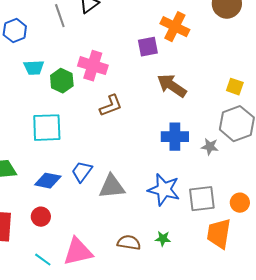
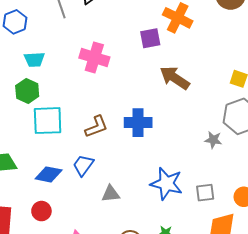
green hexagon: (62, 81) -> (27, 91), moved
brown L-shape: (111, 106) -> (96, 127), moved
blue cross: (175, 137) -> (138, 123), moved
gray triangle: (112, 187) -> (111, 194), moved, size x0.7
gray square: (202, 199) -> (205, 193), size x0.7

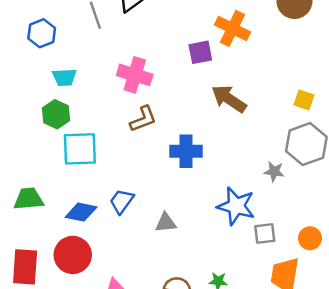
brown L-shape: (96, 127) -> (143, 119), moved
blue star: (167, 184) -> (236, 206), moved
gray triangle: (111, 194) -> (166, 223), moved
red circle: (41, 211) -> (73, 255), size x1.6

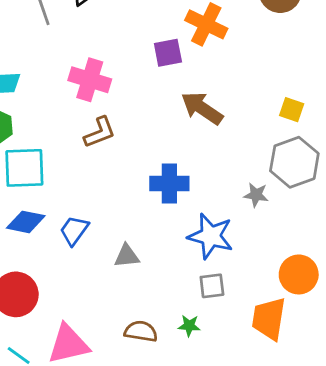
blue cross: (186, 151) -> (169, 184), moved
blue diamond: (81, 212) -> (26, 222), moved
gray square: (265, 233) -> (212, 286), moved
orange circle: (310, 238) -> (299, 274), size x1.4

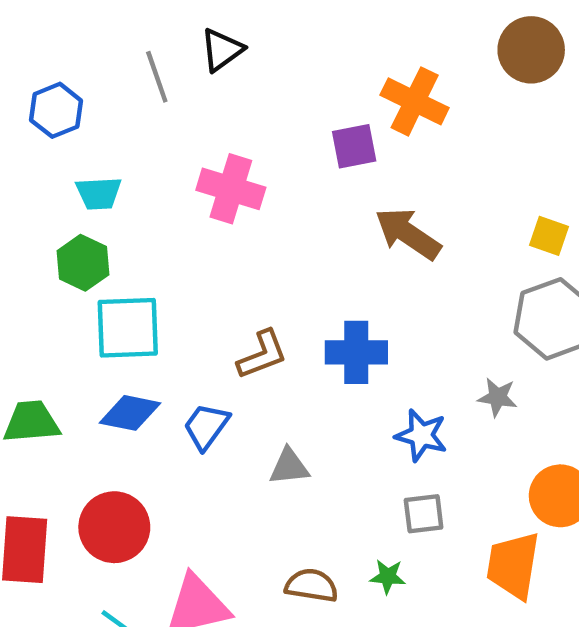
brown L-shape: (100, 132) -> (262, 355), moved
gray star: (256, 195) -> (498, 397), moved
blue star: (211, 236) -> (421, 435), size x0.7

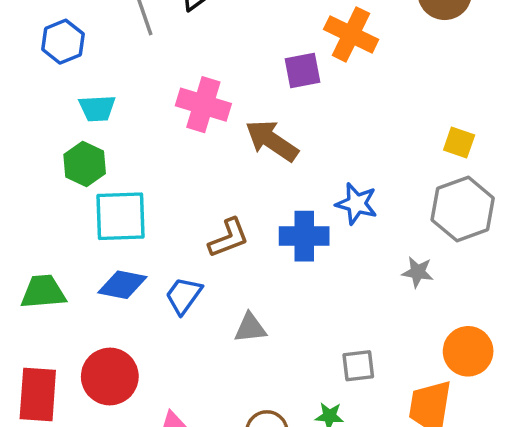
brown arrow: (408, 234) -> (272, 141), moved
blue star: (421, 435) -> (356, 204), moved

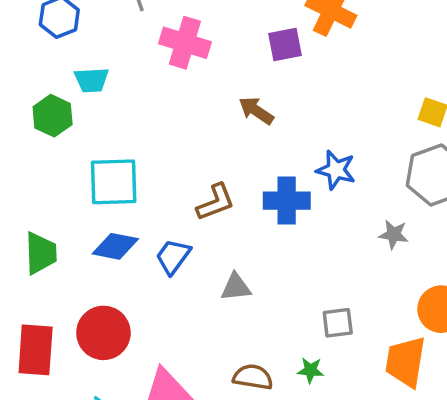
pink cross: (203, 105) -> (185, 43), moved
brown arrow: (272, 141) -> (256, 111), size x0.7
green hexagon: (85, 164) -> (53, 116), moved
green trapezoid: (43, 292) -> (41, 253), turned 93

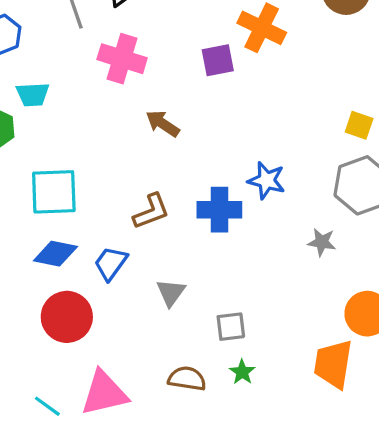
brown arrow: (256, 111) -> (163, 124), moved
gray triangle: (236, 287) -> (171, 293), turned -48
gray square: (338, 323) -> (231, 327), moved
red circle: (103, 333) -> (67, 317), moved
green star: (310, 370) -> (242, 372), turned 30

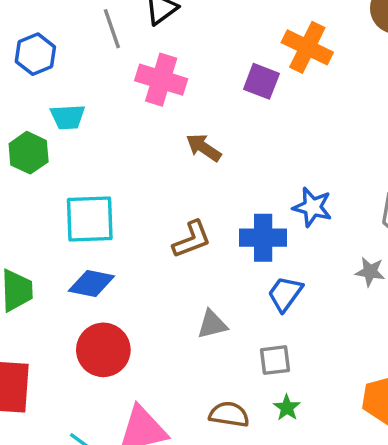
purple square: (218, 60) -> (261, 81), turned 32
blue trapezoid: (111, 263) -> (285, 294), moved
gray triangle: (171, 293) -> (212, 324), turned 40

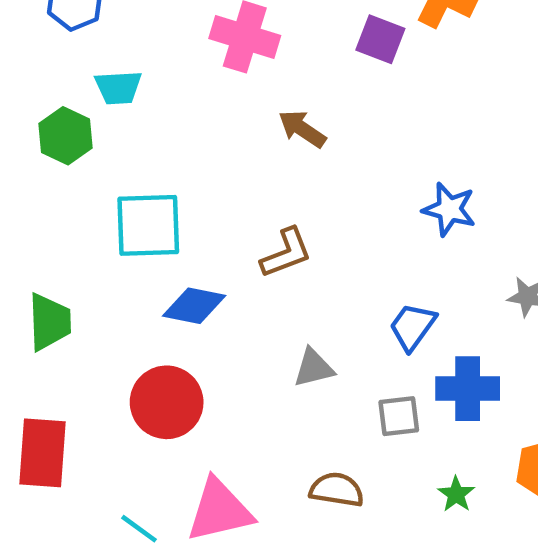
blue cross: (263, 238) -> (468, 389), moved
blue diamond: (91, 284) -> (194, 306), moved
green star: (287, 408) -> (456, 494), moved

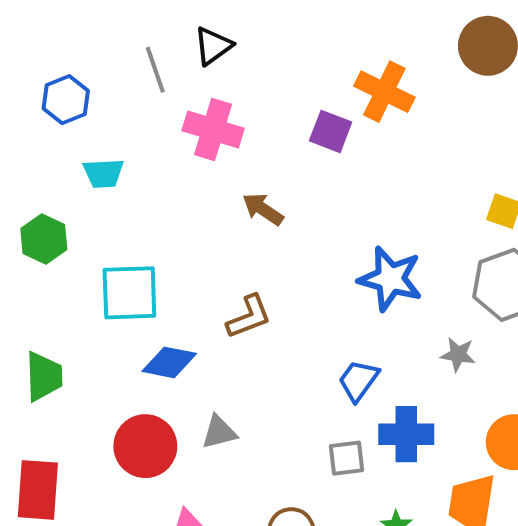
green hexagon: (65, 136) -> (44, 239), moved
blue star: (449, 209) -> (390, 279), size x1.4
gray triangle: (314, 368) -> (219, 432), moved

